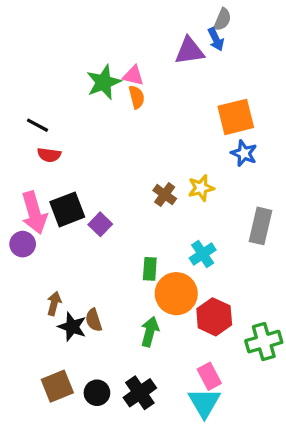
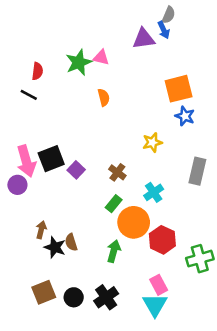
orange semicircle: (137, 97) -> (104, 97), moved
red semicircle: (49, 155) -> (37, 71), moved, turned -91
brown cross: (165, 195) -> (117, 172), moved
green rectangle: (150, 269) -> (114, 204), turned 35

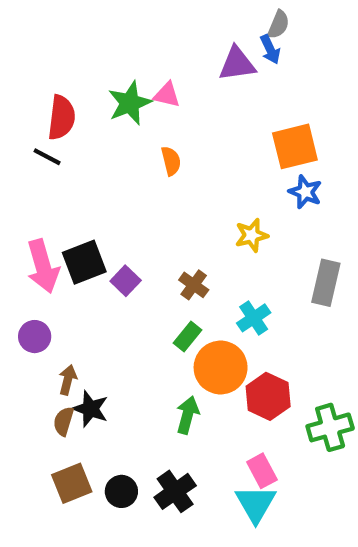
red semicircle: (37, 71) -> (61, 118), size x1.5
purple circle: (17, 185) -> (35, 337), moved
brown semicircle: (71, 242) -> (64, 421), moved, turned 35

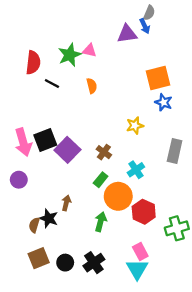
black line: (47, 157) -> (52, 84), moved
purple square: (126, 281) -> (67, 150), size x1.6
brown arrow: (68, 380) -> (66, 203), moved

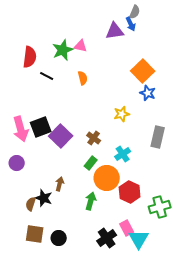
orange square: (158, 78) -> (143, 71), turned -30
brown square: (39, 258) -> (35, 234), turned 30
black cross: (94, 263) -> (107, 238), moved
cyan triangle: (137, 269) -> (139, 239), moved

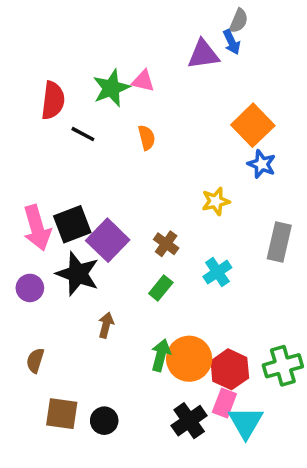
orange circle: (107, 178) -> (189, 359), moved
red hexagon: (130, 192) -> (230, 369), moved
black star: (44, 198) -> (78, 274), moved, size x1.4
brown semicircle: (31, 204) -> (35, 360), moved
pink rectangle: (127, 228) -> (224, 403), turned 49

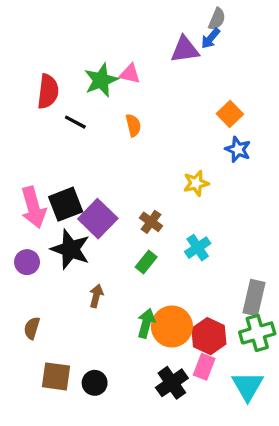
blue arrow: (232, 42) -> (211, 38), turned 65
orange square: (253, 125) -> (230, 114), size x0.7
gray rectangle: (279, 242) -> (254, 298), moved
cyan triangle: (246, 422) -> (248, 386), moved

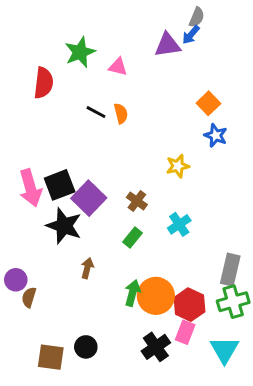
green star: (101, 80) -> (80, 52), moved
black line: (75, 122) -> (96, 112), moved
purple circle: (27, 262) -> (16, 280), moved
brown square: (56, 376) -> (51, 357), moved

